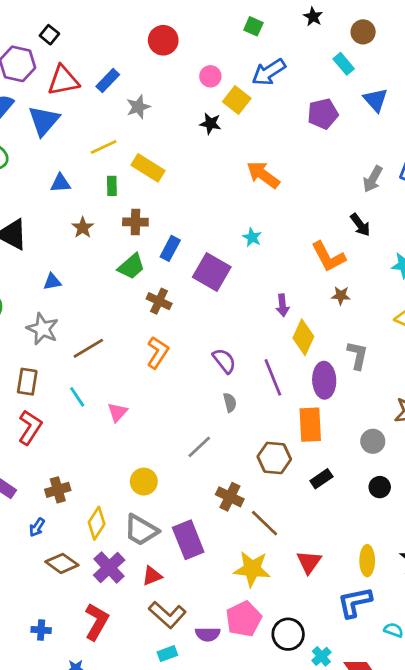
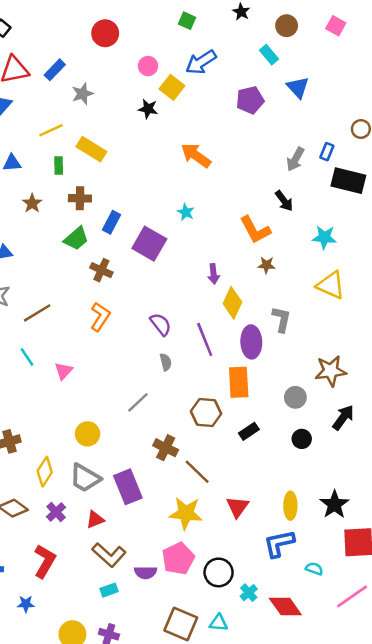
purple cross: (109, 568) -> (56, 512), size x0.7

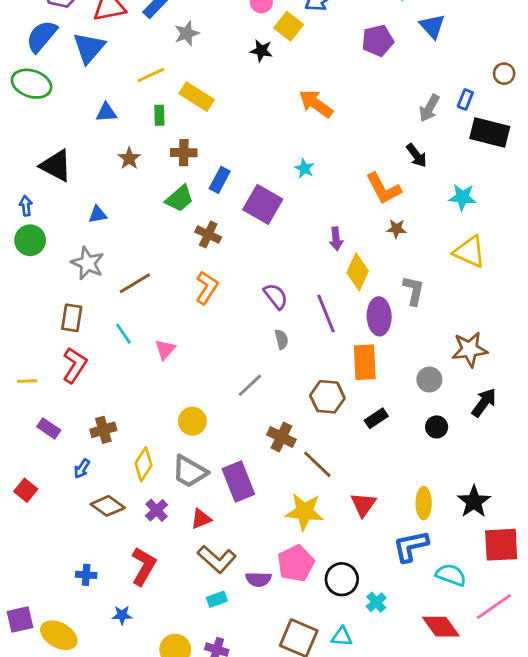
cyan semicircle: (314, 569) -> (451, 575), size x1.5
red diamond: (285, 606) -> (441, 627), moved

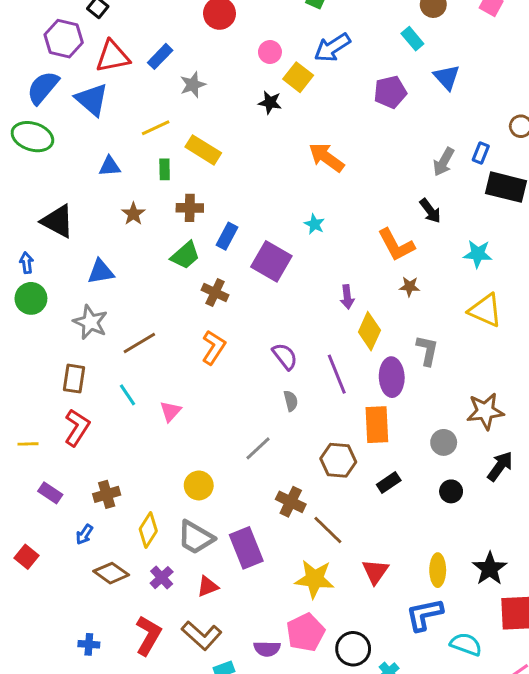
blue triangle: (89, 48) -> (92, 99), turned -30
blue triangle: (98, 214) -> (101, 272), size x1.4
brown L-shape: (217, 559) -> (202, 635), moved

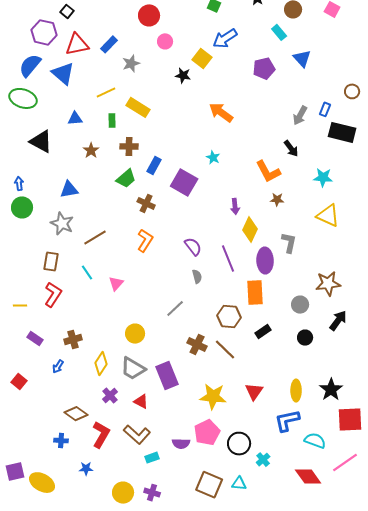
pink circle: (270, 52) -> (165, 41), moved
black triangle: (58, 221) -> (41, 141), moved
brown line: (328, 530) -> (225, 350), moved
brown diamond: (111, 573) -> (76, 414), moved
red triangle: (208, 586) -> (141, 402), turned 49

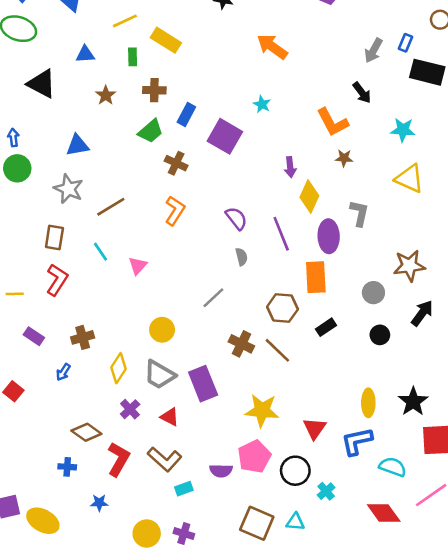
red triangle: (254, 392) -> (315, 428), moved

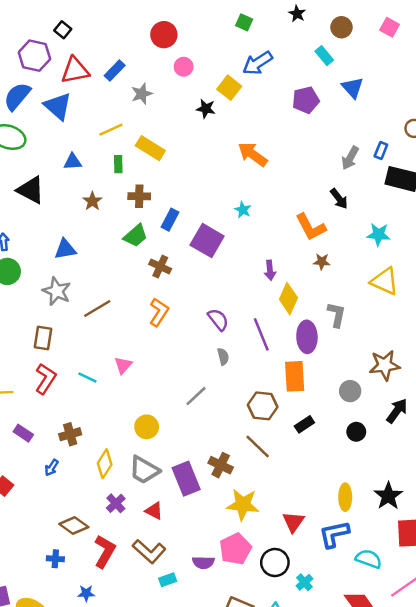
cyan line: (101, 252) -> (87, 378), moved, turned -30
brown cross: (241, 344) -> (221, 465), moved

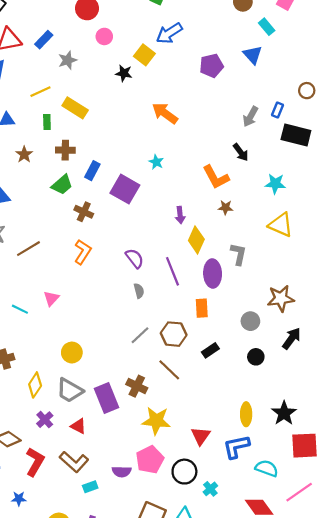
cyan rectangle: (324, 56) -> (267, 27), moved
orange rectangle: (295, 376) -> (202, 308), size x0.7
gray line: (196, 396) -> (140, 335), moved

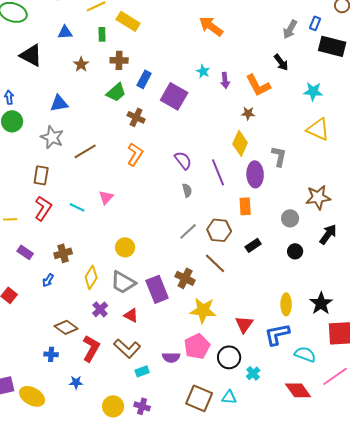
brown star: (226, 207) -> (248, 113), moved
purple arrow: (180, 215) -> (225, 80), moved

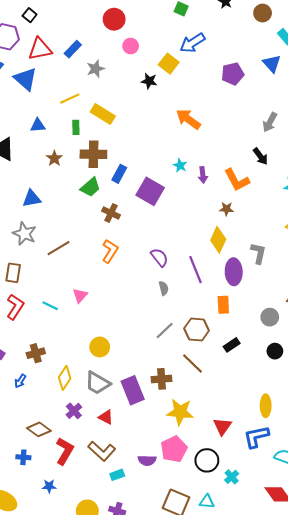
brown cross: (119, 60) -> (93, 154), size x1.4
brown cross: (185, 278) -> (162, 379), turned -30

